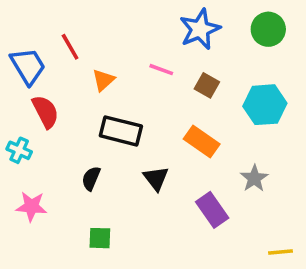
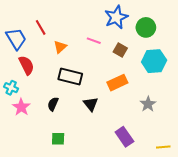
green circle: (268, 29) -> (146, 27), moved
orange rectangle: (202, 142) -> (117, 83), turned -60
pink star: (31, 206) -> (21, 107), moved, turned 30
purple rectangle: (212, 210) -> (124, 137), moved

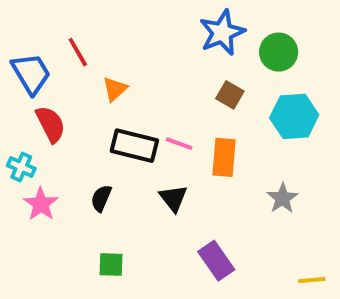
pink line: (94, 41) -> (179, 144), moved
orange rectangle: (117, 83) -> (224, 157), turned -60
purple rectangle: (124, 137) -> (216, 261), moved

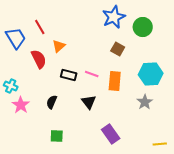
cyan hexagon: (294, 116) -> (151, 74), moved
red semicircle: (51, 124) -> (39, 59), moved
black rectangle: (134, 146) -> (69, 75), size x0.7

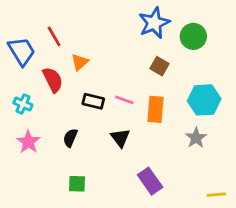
cyan cross: (11, 86) -> (23, 104), moved

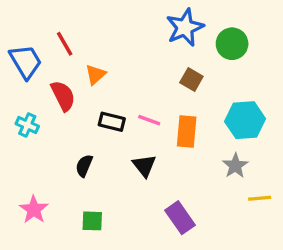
pink star: (28, 142) -> (34, 210), moved
yellow line: (216, 195) -> (260, 198), moved

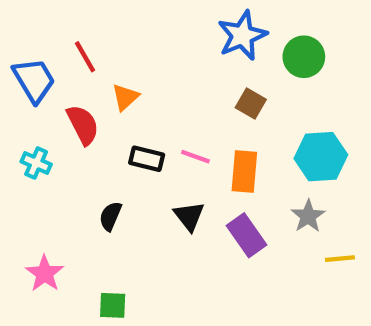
purple rectangle: (180, 218) -> (246, 235), moved
green square: (92, 221) -> (113, 305), moved

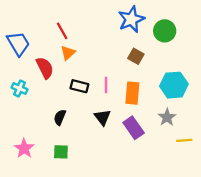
red line: (85, 57) -> (62, 31), moved
pink line: (195, 157) -> (106, 85), turned 70
green square: (113, 305) -> (61, 152), moved

